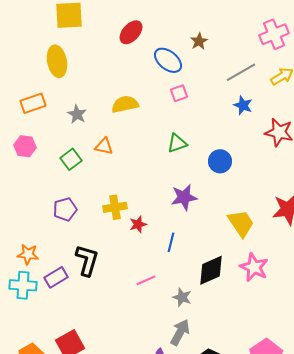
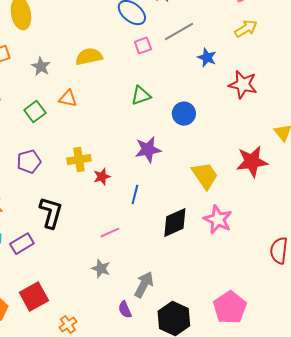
gray line: (241, 72) -> (179, 32), moved
purple rectangle: (56, 277) -> (22, 244), moved
gray star: (182, 297) -> (101, 269), moved

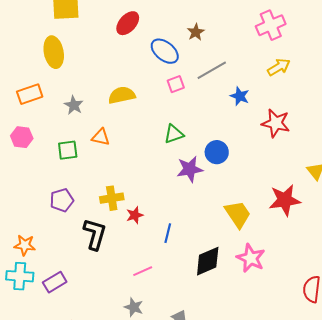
green square: (35, 112) -> (68, 150), turned 30
purple star: (148, 150) -> (190, 169), moved
black L-shape: (51, 213) -> (95, 234), moved

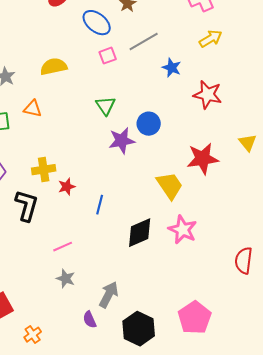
green triangle: (174, 134) -> (106, 106), turned -45
red star: (285, 200) -> (203, 159), moved
pink line: (143, 271) -> (63, 247), moved

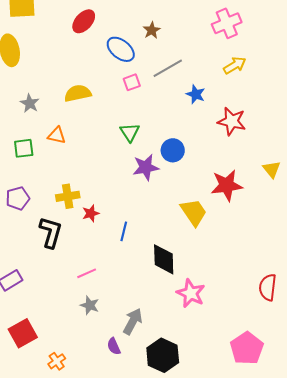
pink star: (183, 230) -> (191, 293), moved
black diamond: (140, 233) -> (164, 259), turned -68
pink pentagon: (195, 318) -> (247, 348), moved

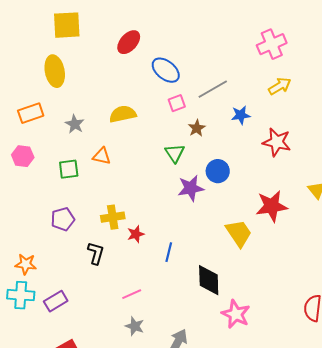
brown star: (152, 30) -> (197, 128), moved
blue star: (196, 94) -> (241, 115), turned -30
black L-shape: (51, 232) -> (96, 253), size x0.7

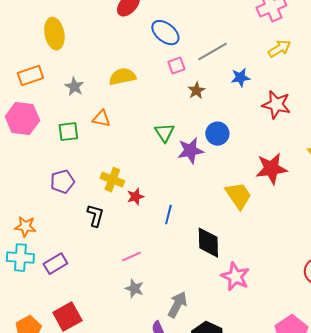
green triangle: (175, 153) -> (164, 133), moved
pink hexagon: (23, 156) -> (22, 119), size x1.5
yellow cross: (113, 217) -> (112, 180), turned 30

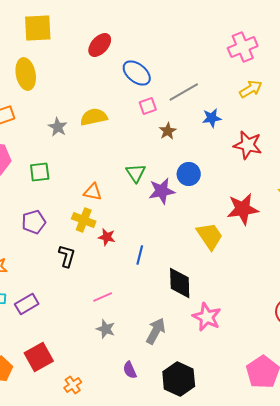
gray star: (74, 87) -> (58, 127), moved
orange triangle: (101, 119) -> (93, 192), moved
red star: (135, 197) -> (107, 237), turned 30
gray arrow: (177, 305) -> (156, 331), moved

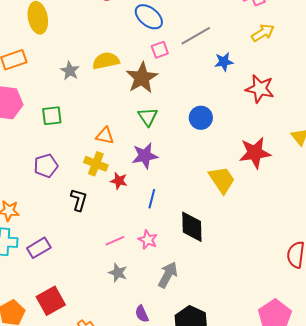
brown star: (168, 131) -> (142, 78), moved, size x1.8
purple star: (162, 191) -> (145, 156), moved
pink star: (207, 317) -> (148, 240), moved, size x0.7

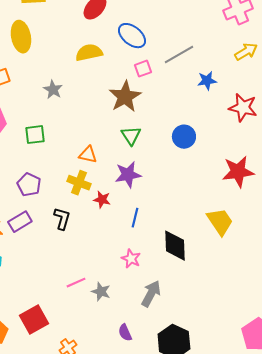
yellow semicircle: (106, 61) -> (89, 53), moved
purple pentagon: (46, 166) -> (29, 185), turned -30
yellow trapezoid: (222, 180) -> (220, 222), moved
pink line: (115, 241) -> (76, 283), moved
purple rectangle: (39, 248) -> (20, 222), moved

